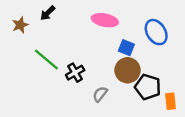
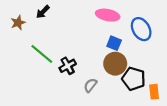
pink ellipse: (105, 20) -> (108, 15), moved

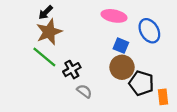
brown star: (18, 23) -> (49, 32), moved, size x1.6
gray semicircle: (90, 85) -> (84, 91), moved, turned 88

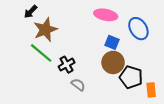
black arrow: (46, 12) -> (31, 12), moved

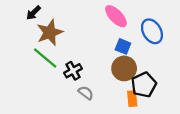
pink ellipse: (106, 15) -> (116, 16), turned 35
black pentagon: (131, 77) -> (144, 85), turned 30
orange rectangle: (151, 90) -> (132, 99), moved

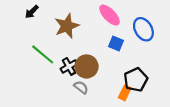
brown star: (50, 32) -> (67, 26), moved
brown circle: (124, 68) -> (86, 66), moved
orange rectangle: (132, 99) -> (125, 93), turned 32

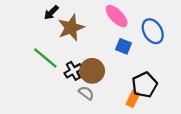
black arrow: (32, 12) -> (51, 13), moved

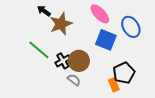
black arrow: (51, 13) -> (44, 11), turned 80
blue square: (124, 46) -> (106, 40), size x1.5
orange rectangle: (133, 99) -> (114, 85), turned -48

